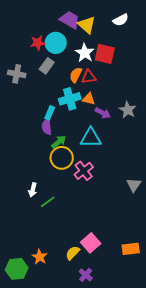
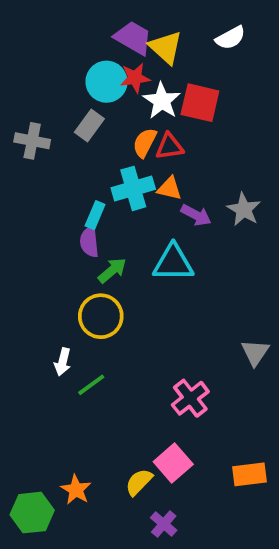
red star: (38, 43) -> (135, 78), moved
yellow circle: (62, 158) -> (101, 316), moved
pink cross: (84, 171) -> (190, 398), moved

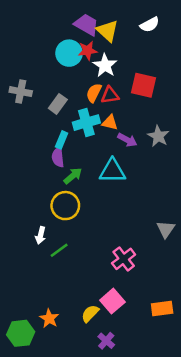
red square: (200, 103) -> (143, 85), moved
gray rectangle: (89, 126) -> (58, 104), moved

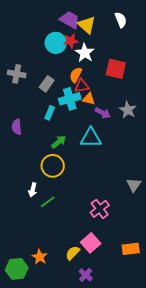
white semicircle: (150, 25) -> (121, 20), turned -84
red triangle: (110, 95) -> (82, 86), moved
purple semicircle: (58, 157) -> (17, 127), moved

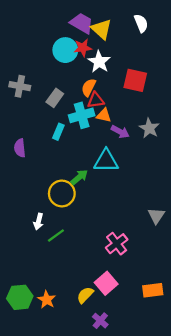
green arrow: (59, 142) -> (79, 177), moved
green hexagon: (17, 269) -> (20, 297), moved

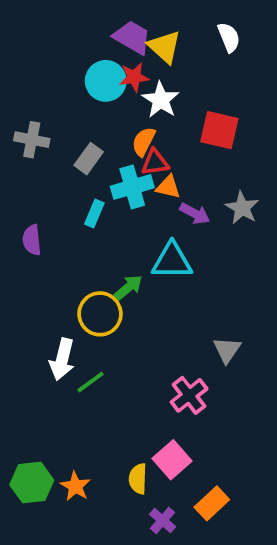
gray triangle: (156, 216) -> (227, 350), moved
white arrow: (38, 221) -> (62, 359), size x1.5
orange rectangle: (153, 290) -> (212, 503), moved, turned -36
yellow semicircle: (85, 295) -> (138, 479), turned -42

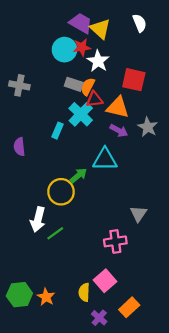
gray rectangle: (89, 159) -> (74, 84), moved, turned 72
cyan cross: (132, 187) -> (81, 114), turned -30
orange triangle: (168, 187) -> (118, 107), moved, size x1.5
pink cross: (189, 395) -> (115, 241), turned 30

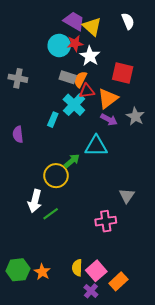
orange triangle: (118, 107) -> (108, 98), turned -50
pink square: (105, 281) -> (96, 271), moved

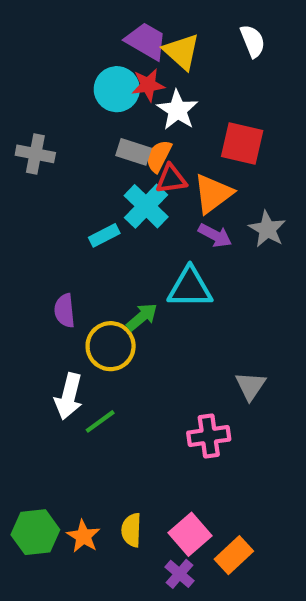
cyan rectangle: (53, 120) -> (104, 235), turned 40
purple semicircle: (18, 134) -> (65, 311), moved
yellow semicircle: (77, 268) -> (131, 530), moved

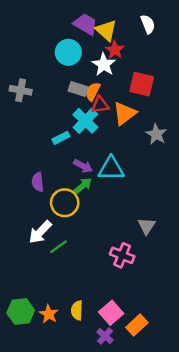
red star: (148, 85) -> (115, 50), moved, turned -30
purple arrow: (215, 235) -> (83, 166), moved
white arrow: (69, 396) -> (40, 232), turned 30
pink cross: (209, 436) -> (122, 255), turned 30

